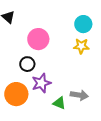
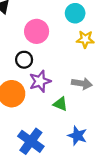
cyan circle: (83, 24) -> (75, 13), moved
gray arrow: (79, 95) -> (82, 84), moved

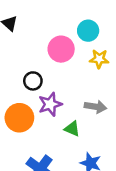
pink circle: (37, 31) -> (61, 49), moved

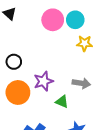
pink circle: (61, 49) -> (53, 20), moved
black circle: (33, 81) -> (14, 62), moved

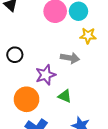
gray arrow: (81, 83) -> (70, 58), moved
orange circle: (18, 92) -> (27, 99), moved

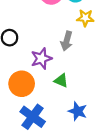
gray arrow: (70, 58) -> (67, 41), turned 96

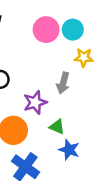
blue star: (78, 111) -> (69, 150), moved

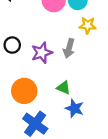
purple star: (35, 102) -> (42, 53), moved

